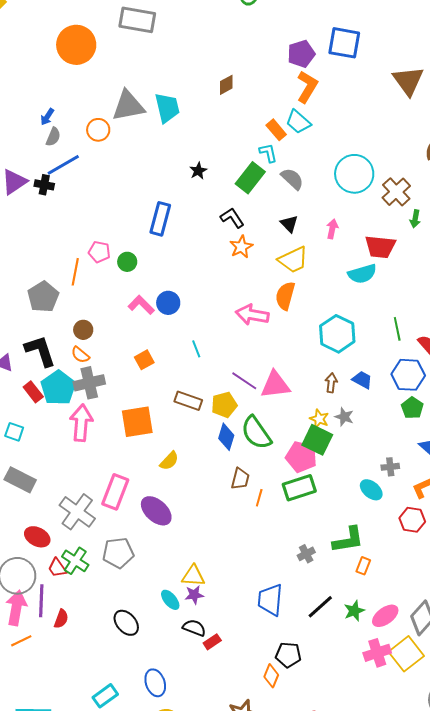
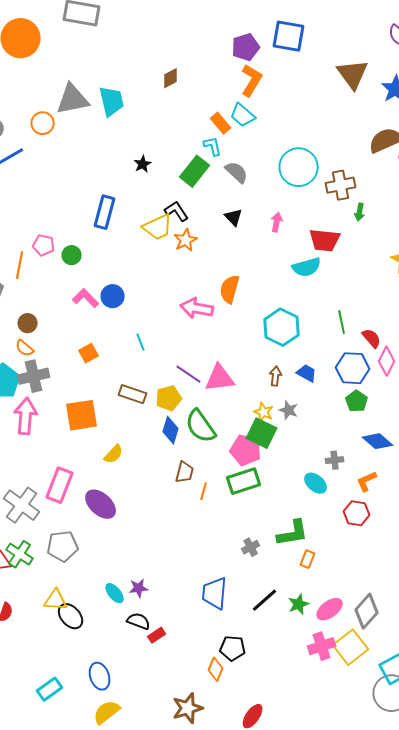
brown cross: (396, 192) -> (341, 185), turned 32
yellow trapezoid: (293, 260) -> (158, 227), moved
yellow triangle: (193, 576) -> (56, 600), moved

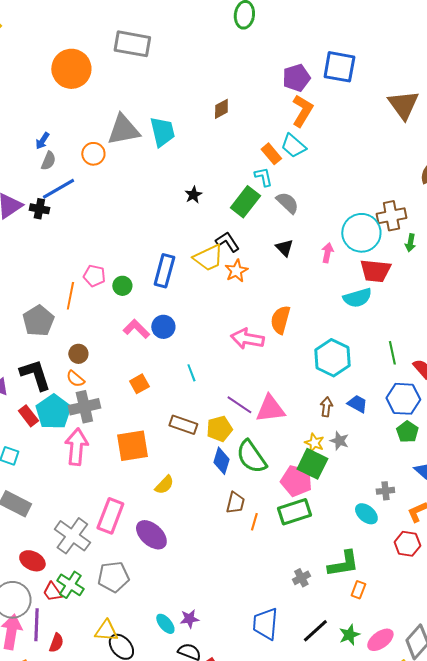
cyan circle: (299, 167) -> (361, 233), moved
blue rectangle: (105, 212) -> (164, 271), moved

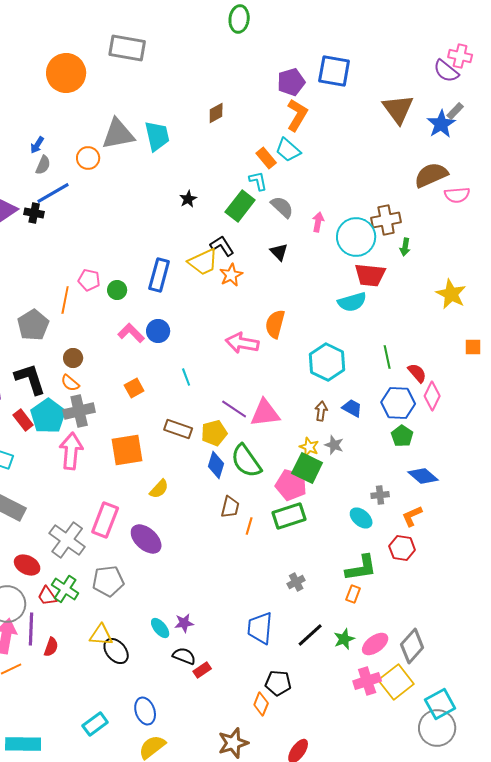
pink arrow: (327, 253) -> (318, 222), moved
green L-shape: (343, 564) -> (361, 568), moved

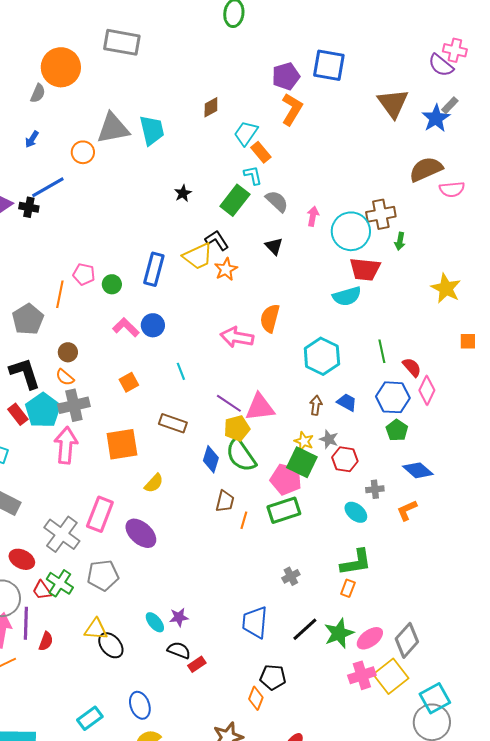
cyan trapezoid: (288, 150) -> (246, 133), moved, turned 84
gray semicircle: (43, 165) -> (38, 93), moved
yellow pentagon: (214, 433) -> (237, 428), moved
red hexagon: (402, 548) -> (345, 459), moved
green star: (344, 639) -> (339, 633), size x1.4

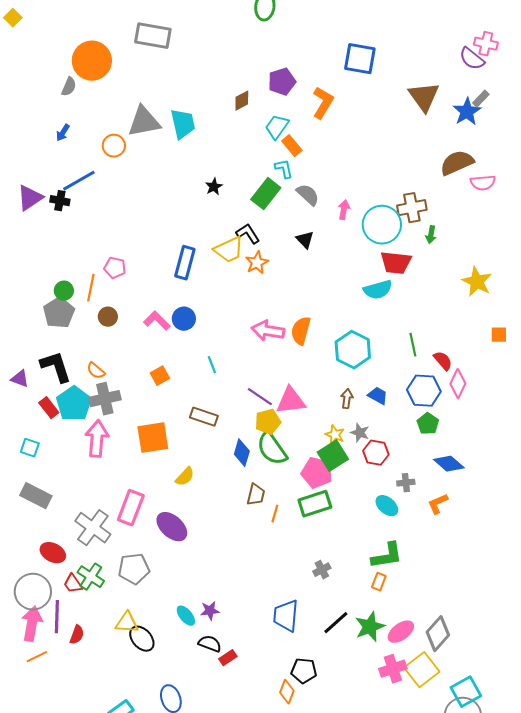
purple pentagon: (286, 76) -> (282, 82), moved
green circle: (112, 284) -> (64, 291), moved
orange semicircle: (270, 318) -> (301, 331), moved
brown circle: (68, 352) -> (108, 317), moved
green square: (302, 462) -> (333, 456), turned 32

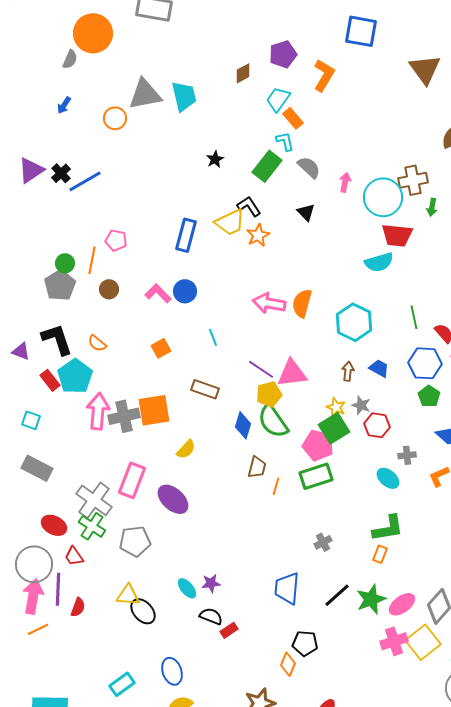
blue line: (79, 181) -> (85, 181), moved
black cross: (60, 201) -> (61, 173), turned 36
gray cross: (105, 399) -> (124, 416), moved
green cross: (91, 577) -> (92, 526), moved

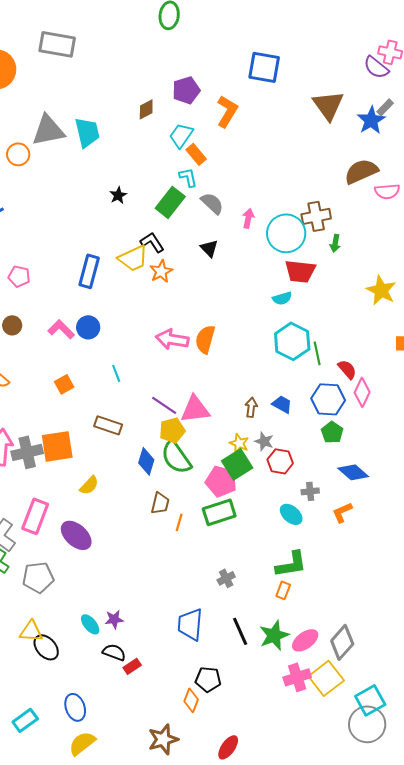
cyan semicircle: (379, 262) -> (282, 298), size x0.7
cyan hexagon: (354, 322) -> (292, 341), moved
black line: (337, 595) -> (240, 631), turned -72

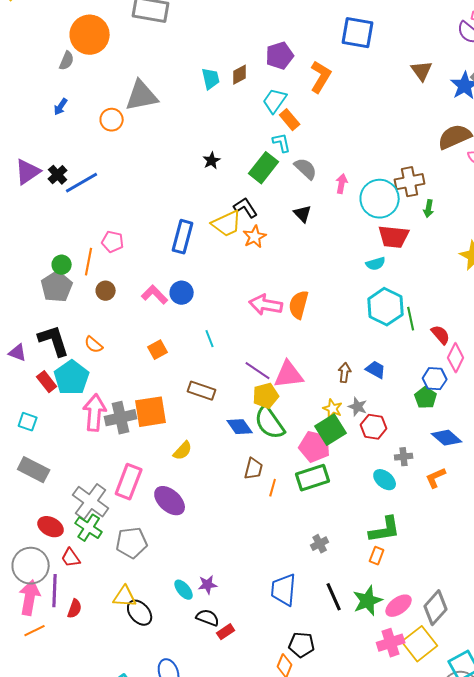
brown triangle: (328, 105) -> (422, 71), size x0.7
cyan trapezoid: (87, 132) -> (211, 79), moved, size x0.7
blue hexagon: (328, 399) -> (435, 379), moved, size x0.7
blue diamond: (146, 461) -> (240, 427), turned -52

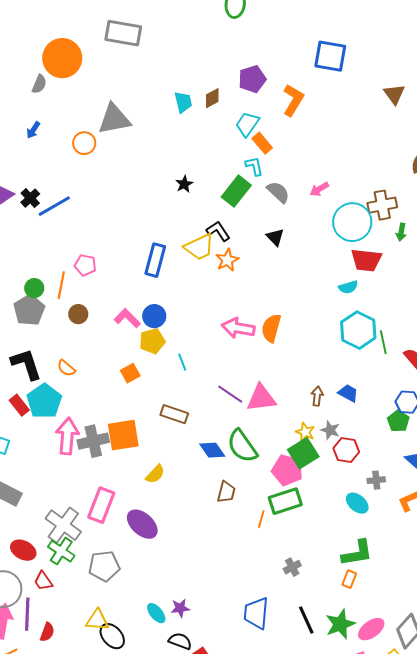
pink arrow: (342, 184) -> (319, 189), moved, turned -132
yellow pentagon: (266, 396) -> (152, 341), moved
orange line: (273, 488) -> (261, 519), moved

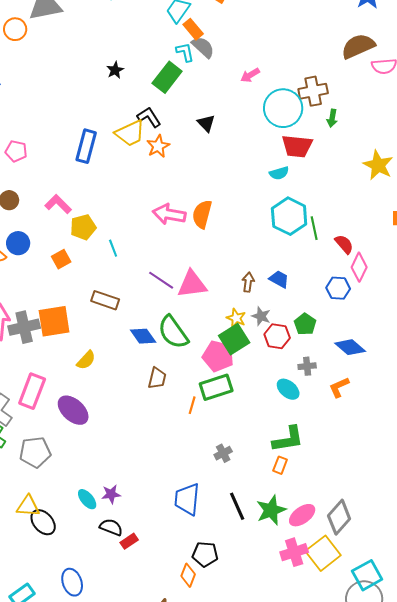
gray semicircle: (278, 192) -> (203, 47), moved
blue circle: (154, 316) -> (18, 243), moved
green pentagon: (398, 421) -> (305, 324), moved

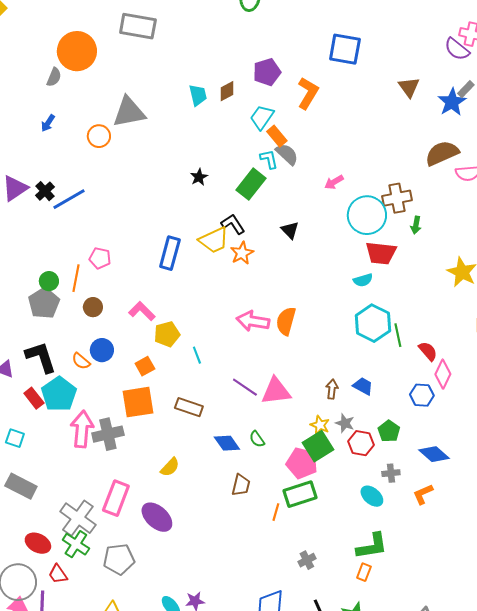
orange square: (54, 321) -> (138, 402), moved
green semicircle: (173, 332) -> (257, 439), size x0.5

